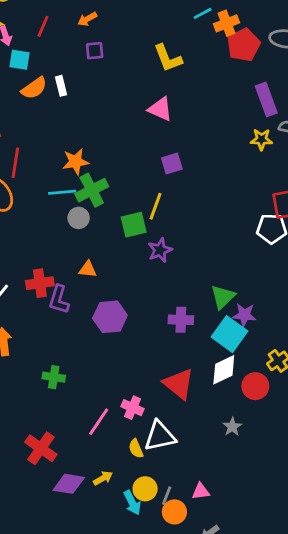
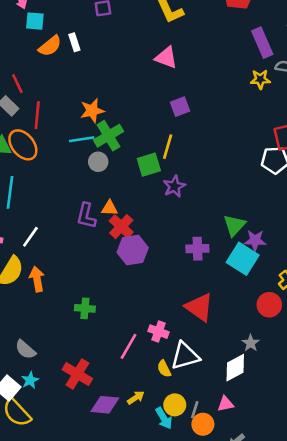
red cross: (40, 283) -> (121, 227), moved, turned -35
purple L-shape: (59, 299) -> (86, 216), moved
white diamond: (224, 370) -> (235, 368), moved

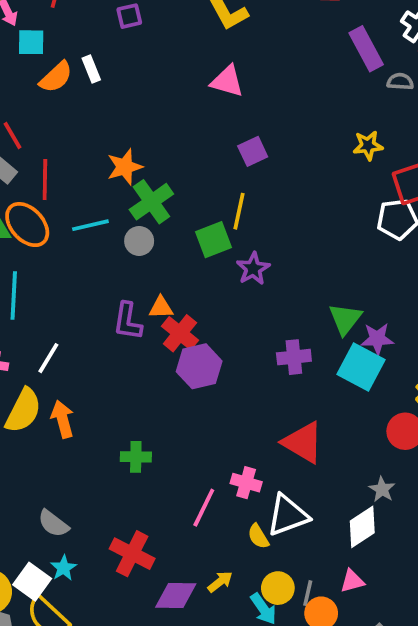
yellow star: (260, 79) -> (368, 145), moved
cyan line: (82, 139) -> (90, 225), moved

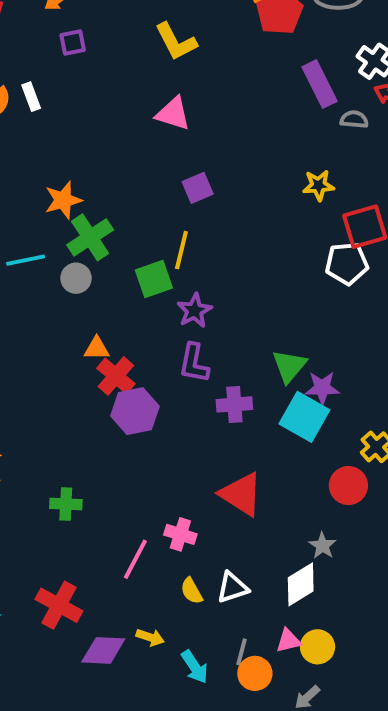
purple L-shape: (128, 321) -> (194, 363), moved
white triangle: (288, 515) -> (232, 588), moved, size x0.7
yellow arrow: (220, 582) -> (150, 637), turned 55
yellow circle: (278, 588) -> (318, 647), moved

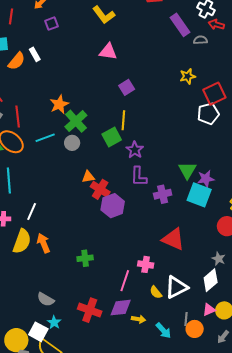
white triangle: (232, 588) -> (176, 287), size x1.4
purple diamond: (103, 650) -> (121, 308), moved

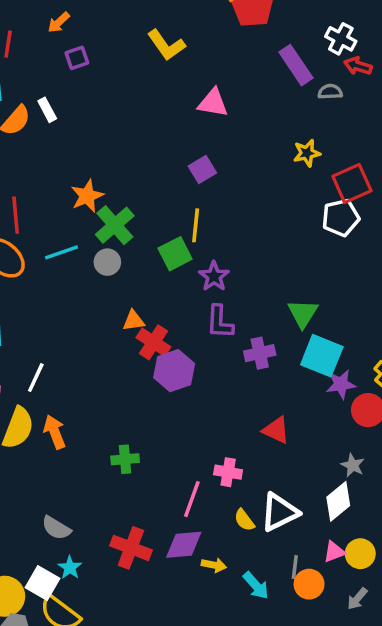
pink triangle: (108, 52) -> (213, 103), moved
purple star: (206, 179) -> (341, 384), moved
red triangle: (173, 239) -> (276, 430), size x0.7

